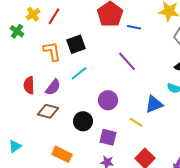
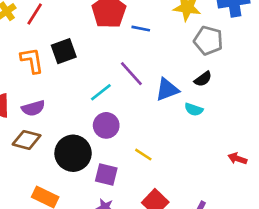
cyan line: (79, 73) -> (101, 92), moved
purple semicircle: (53, 87) -> (33, 108), turned 36
blue triangle: (154, 104) -> (167, 90), moved
black circle: (83, 121) -> (73, 153), size x1.4

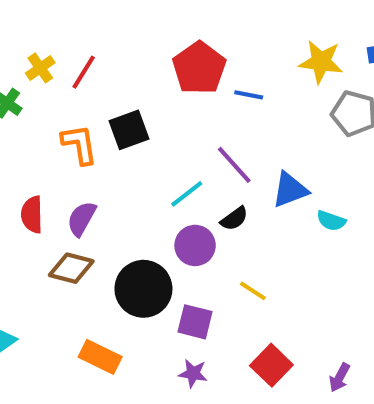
black semicircle: (203, 79) -> (234, 219), moved
purple semicircle: (33, 108) -> (82, 219), turned 135

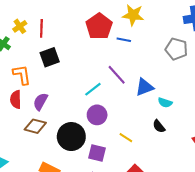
yellow star: (321, 62) -> (133, 15), moved
red line: (84, 72) -> (41, 28), turned -30
black square: (129, 130) -> (50, 57), moved
orange L-shape: (79, 144) -> (22, 75), moved
black semicircle: (234, 219) -> (159, 126), moved, turned 88

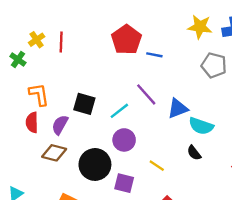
yellow star: (133, 15) -> (200, 27), moved
black square: (50, 57) -> (84, 104), moved, turned 36
cyan semicircle: (165, 103) -> (201, 126), size x1.5

